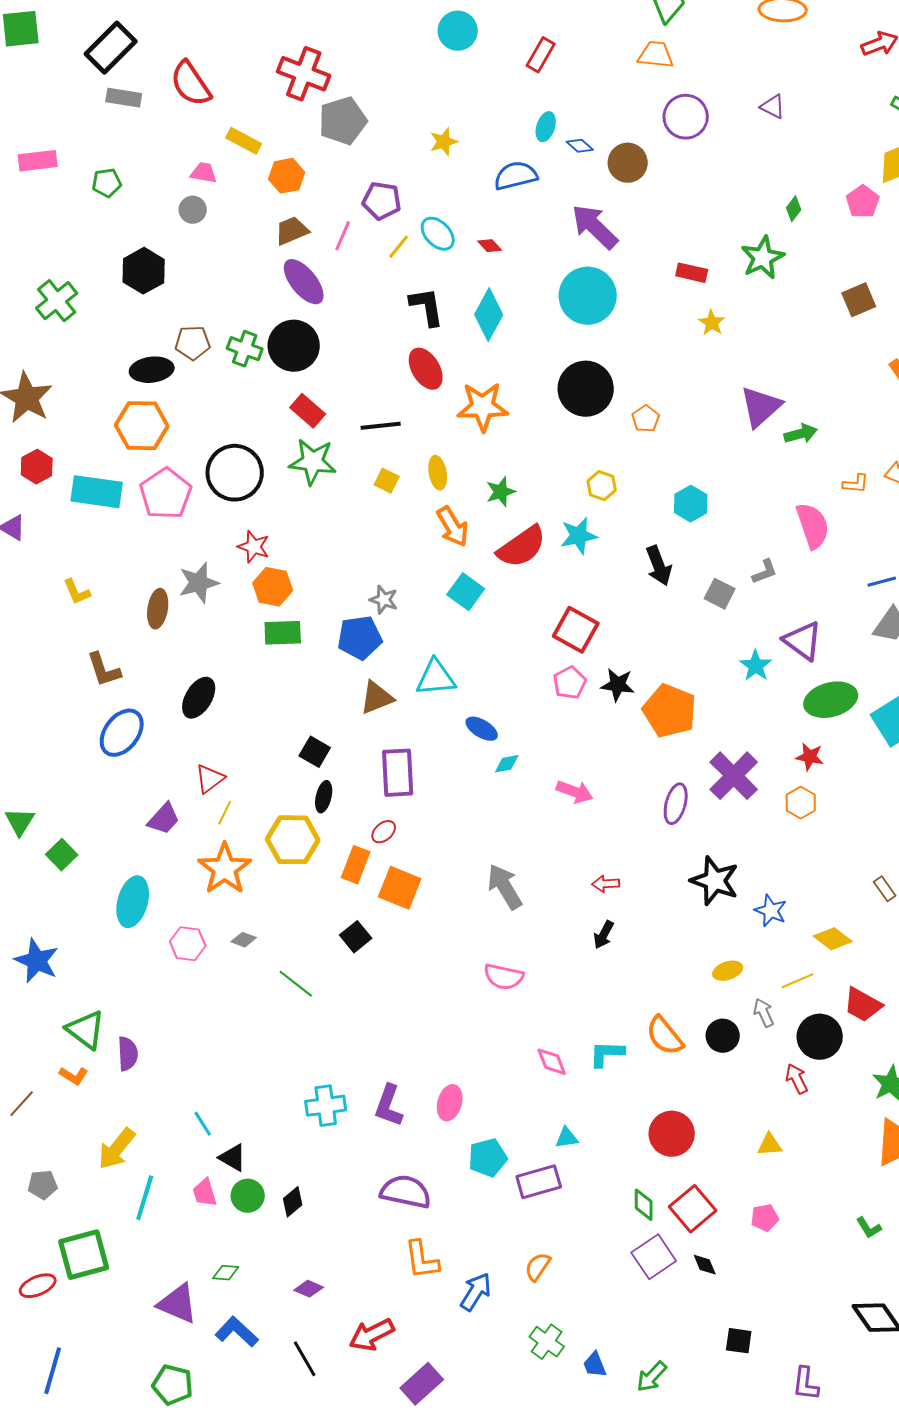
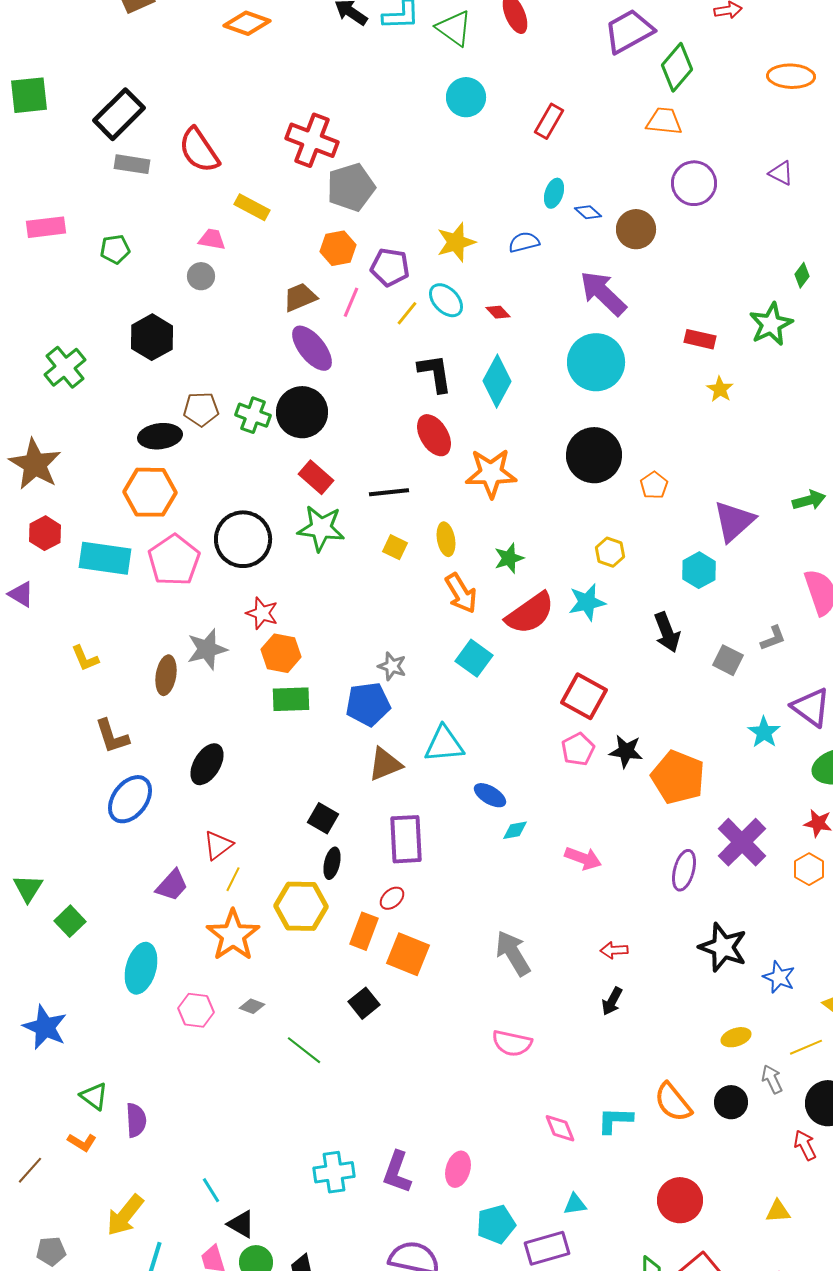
yellow star: (444, 142) -> (456, 242), moved, size x1.4
orange hexagon: (287, 176) -> (338, 248), moved
blue semicircle: (516, 176) -> (524, 242), size x0.7
purple triangle: (761, 407) -> (734, 521), moved
green triangle: (86, 1030) -> (94, 1096), size x0.7

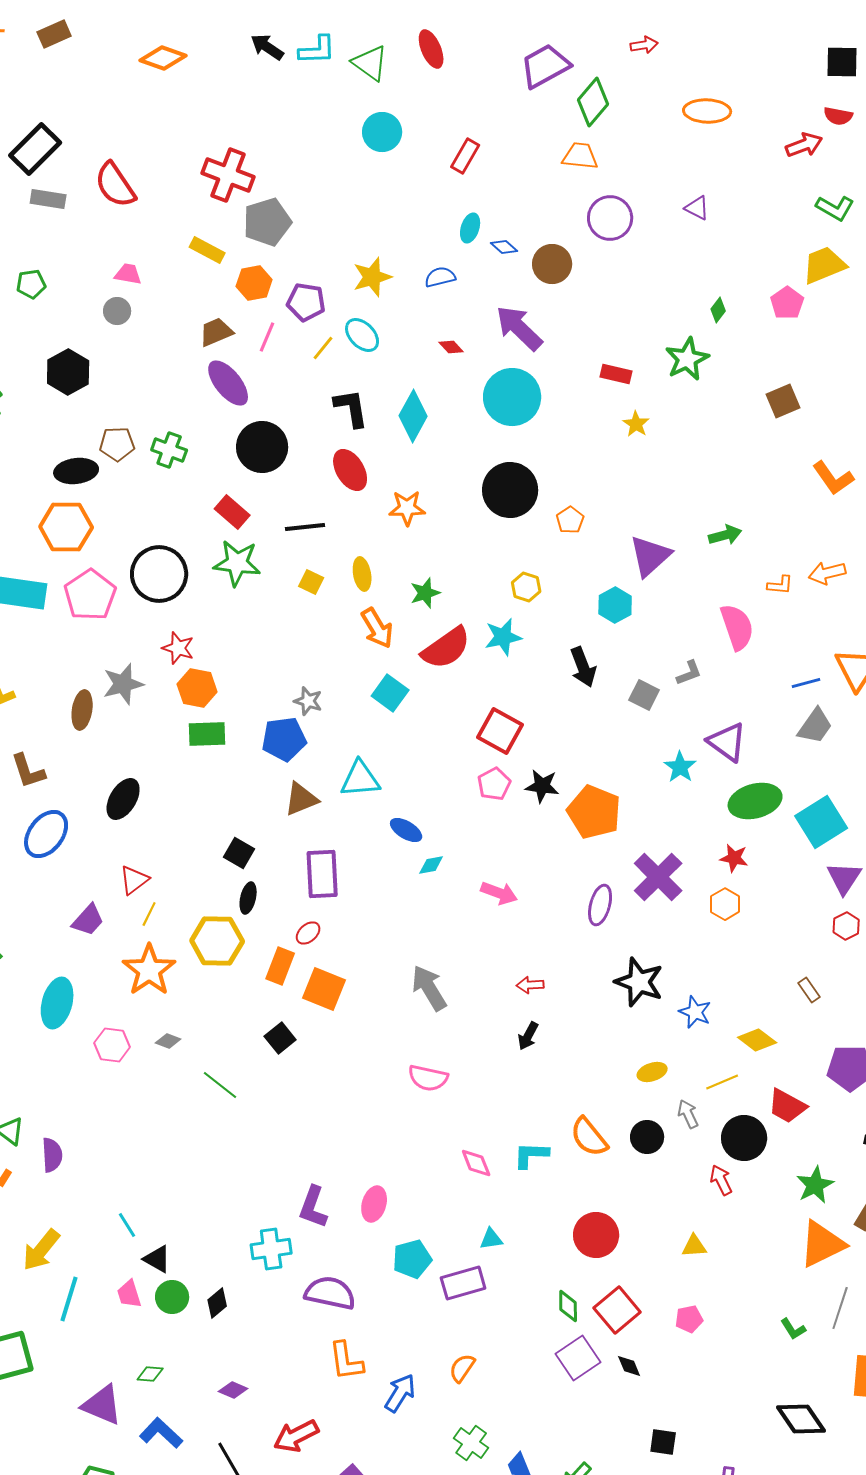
yellow rectangle: (252, 207) -> (207, 250), moved
red diamond: (498, 312) -> (451, 347), moved
black circle: (302, 412) -> (262, 447), moved
orange star: (491, 473) -> (407, 508), size x0.7
cyan cross: (334, 1172) -> (271, 1249), moved

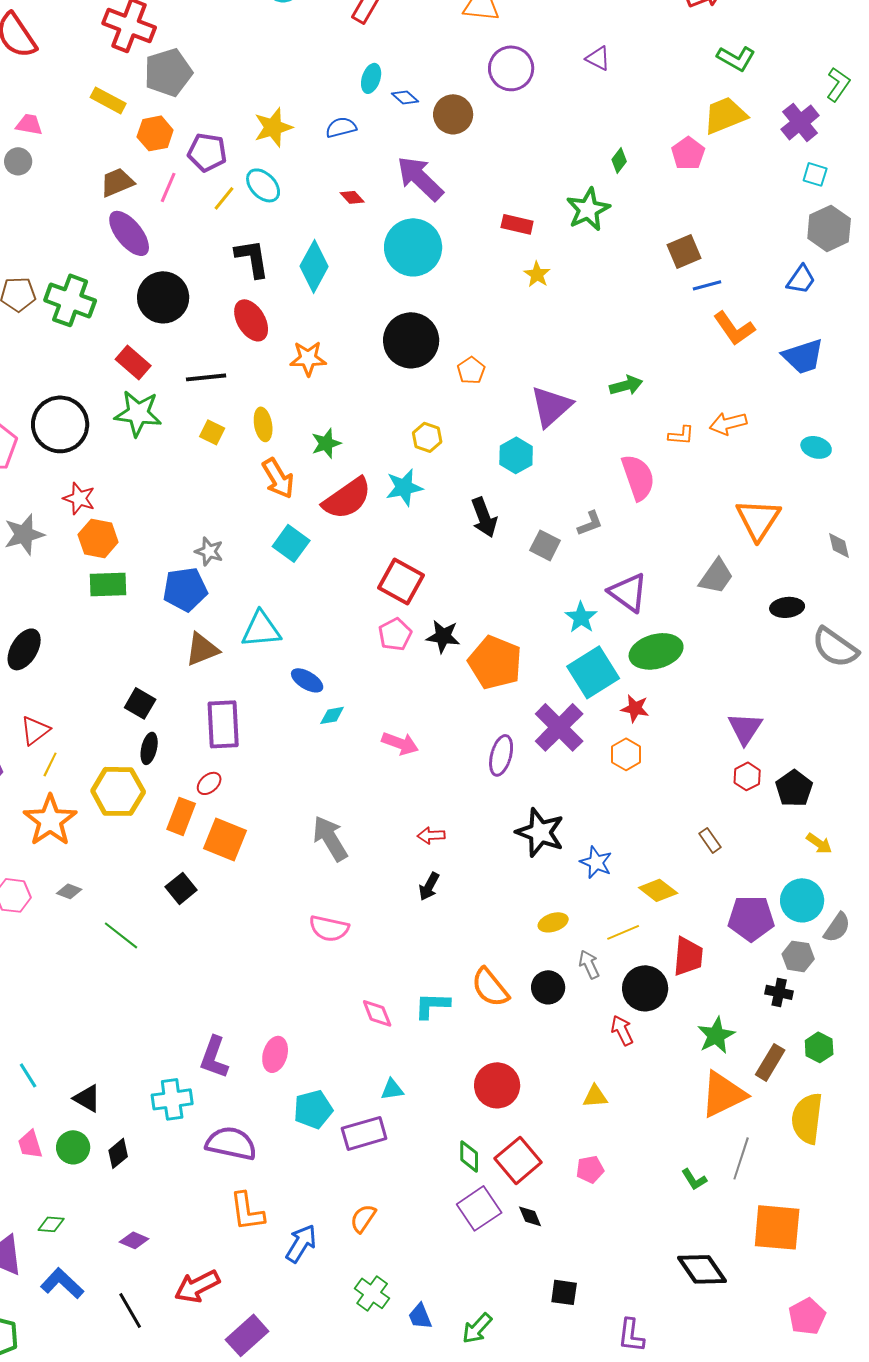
green cross: (169, 450) -> (70, 300), size x1.4
blue line: (806, 683) -> (707, 285), moved
cyan square: (821, 822) -> (593, 672), moved
red trapezoid: (787, 1106) -> (688, 956), turned -114
black triangle: (157, 1259) -> (87, 1098), moved

